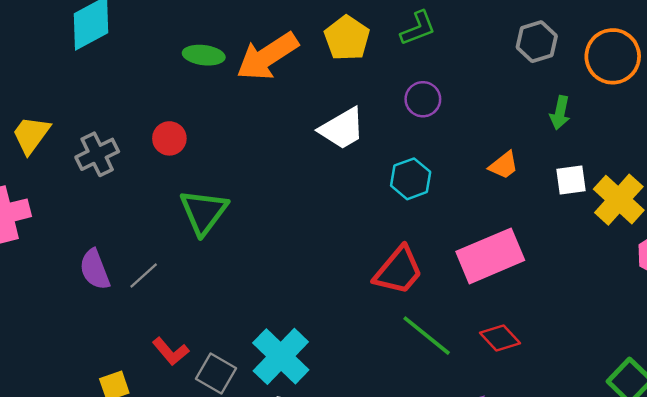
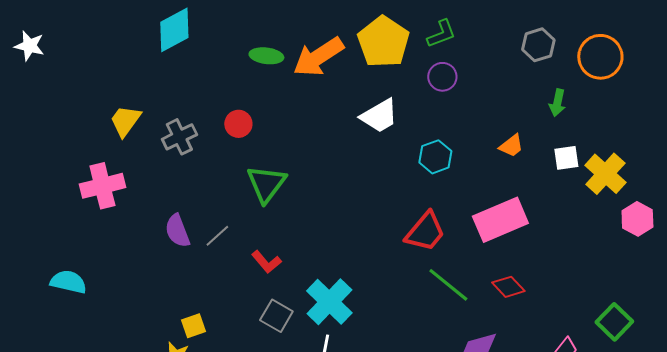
yellow pentagon: (347, 38) -> (383, 42), size x1.4
purple circle: (423, 99) -> (442, 77), moved
red L-shape: (171, 351) -> (266, 262), moved

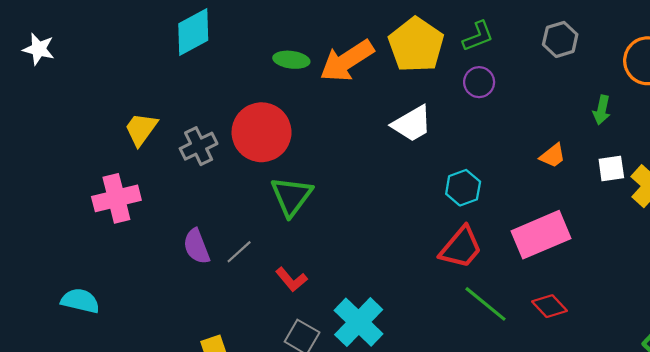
gray hexagon: (538, 45) -> (560, 39), moved
red circle: (238, 124) -> (262, 132), size x2.0
cyan hexagon: (435, 157) -> (463, 188), moved

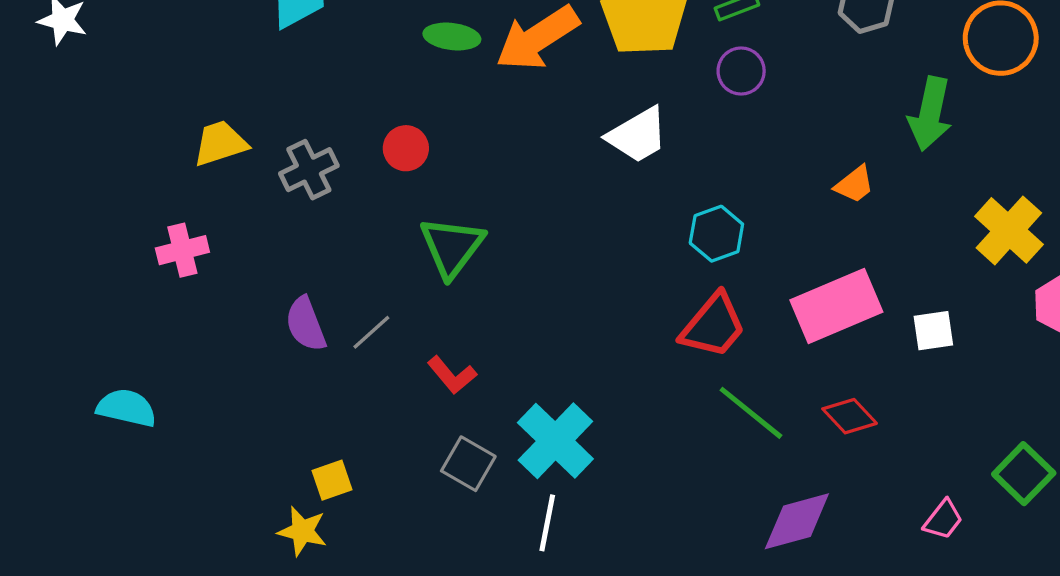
green arrow: (602, 110) -> (930, 114), size x1.6
yellow trapezoid: (141, 129) -> (220, 143), turned 36
red circle: (262, 132) -> (406, 148), size x0.5
white square: (611, 169) -> (933, 331), moved
pink cross: (116, 198) -> (182, 250), size x0.7

